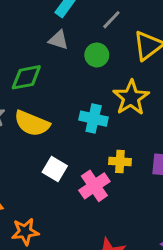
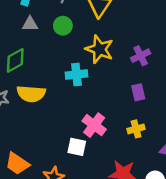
yellow cross: (120, 162) -> (136, 129), moved
white square: (55, 169) -> (77, 147), moved

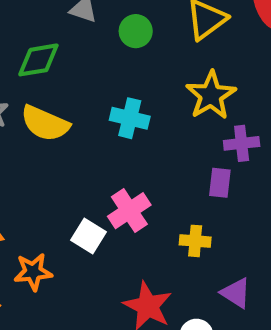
yellow star: (99, 49) -> (211, 95), moved
purple cross: (141, 56) -> (242, 143), moved

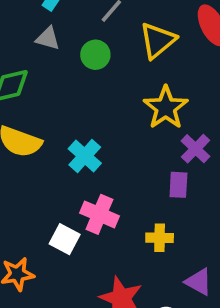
cyan cross: (130, 118) -> (85, 156), moved, turned 32
purple cross: (242, 143) -> (196, 149), turned -36
pink cross: (129, 211) -> (99, 214), turned -30

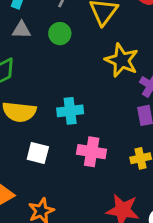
cyan cross: (85, 156) -> (70, 111), turned -35
white square: (65, 239) -> (38, 153), moved

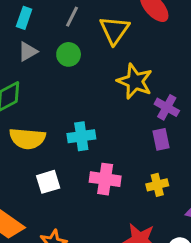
gray triangle: (21, 30) -> (28, 52), turned -30
white square: (38, 153) -> (48, 182), turned -30

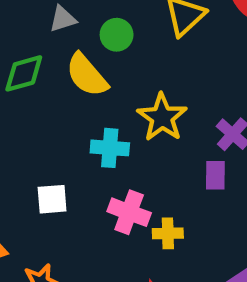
yellow star: (135, 81) -> (162, 117), moved
yellow semicircle: (27, 139) -> (87, 75), moved, turned 32
yellow cross: (157, 185) -> (168, 233), moved

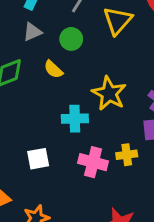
yellow semicircle: (87, 75) -> (53, 69), size x0.6
yellow cross: (168, 233) -> (127, 155), moved

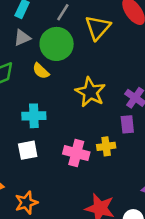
green circle: (71, 39) -> (57, 44), size x1.6
cyan cross: (75, 119) -> (34, 116), moved

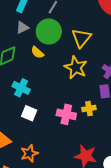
yellow triangle: (98, 28) -> (81, 38), moved
cyan cross: (34, 116) -> (21, 88), moved, turned 30
white square: (28, 150) -> (29, 113), turned 35

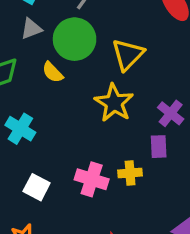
white square: (29, 113) -> (37, 187), moved

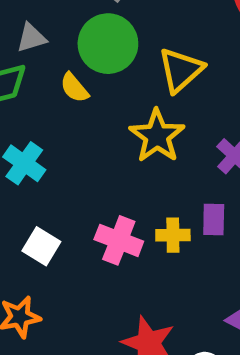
gray triangle: (31, 29) -> (31, 38), moved
purple rectangle: (159, 147) -> (214, 220), moved

